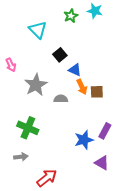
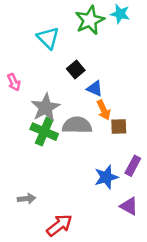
green star: (71, 16) -> (90, 20), size x1.6
brown square: (97, 92) -> (119, 126), moved
gray semicircle: (61, 99) -> (77, 125), size x1.6
green cross: (28, 128) -> (44, 132), moved

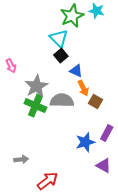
cyan triangle: (48, 38) -> (59, 38), moved
brown square: (119, 126) -> (95, 101), turned 32

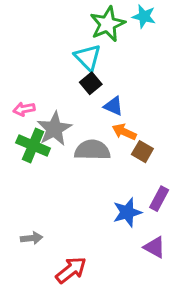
pink arrow: (11, 66) -> (24, 109), moved, turned 104
orange arrow: (83, 88) -> (124, 132), turned 140
green cross: (35, 105) -> (33, 146), moved

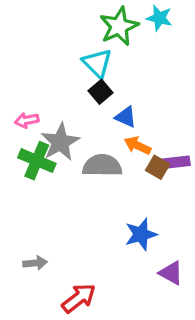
purple rectangle: (159, 199) -> (176, 162), moved, turned 55

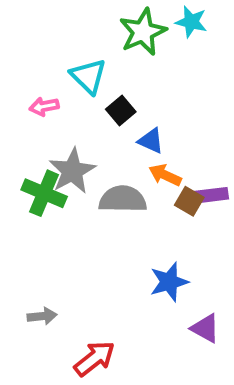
cyan triangle: (97, 63) -> (88, 76), moved
pink arrow: (27, 120) -> (44, 106), moved

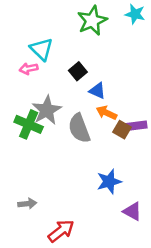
cyan star: (191, 22) -> (135, 14), moved
cyan triangle: (88, 76) -> (42, 49), moved
gray semicircle: (123, 199) -> (79, 128), turned -112

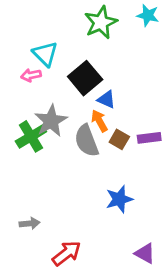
black square: (78, 71) -> (85, 78), size x1.6
orange arrow: (106, 113) -> (99, 121), moved, turned 36
green cross: (29, 124) -> (31, 136), turned 36
brown square: (122, 130) -> (119, 139), moved
purple triangle: (132, 211) -> (145, 253), moved

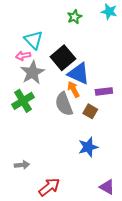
green star: (101, 22) -> (74, 17), size x0.6
blue triangle: (106, 99) -> (79, 74), size x1.6
gray star: (51, 121) -> (32, 72), moved
purple rectangle: (149, 138) -> (104, 91), moved
brown square: (119, 139) -> (90, 111), moved

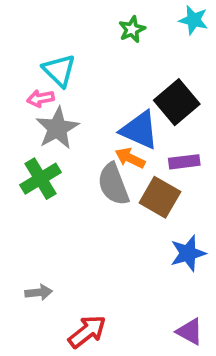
black square: (63, 58) -> (177, 102), moved
orange arrow: (73, 89) -> (130, 158), turned -35
brown square: (90, 111) -> (160, 197), size x1.5
blue star: (88, 147) -> (188, 253), moved

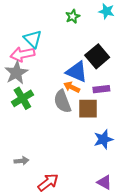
pink arrow: (41, 98) -> (22, 54), size x1.6
gray star: (57, 128) -> (16, 73), moved
brown square: (160, 197) -> (88, 109), turned -30

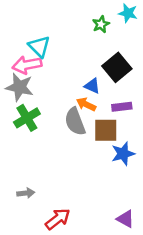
green star: (73, 16) -> (101, 24), moved
blue triangle: (77, 72) -> (92, 86), size x0.6
gray star: (16, 73) -> (20, 87), turned -30
blue star: (103, 139) -> (123, 154), moved

